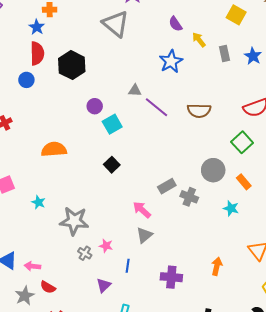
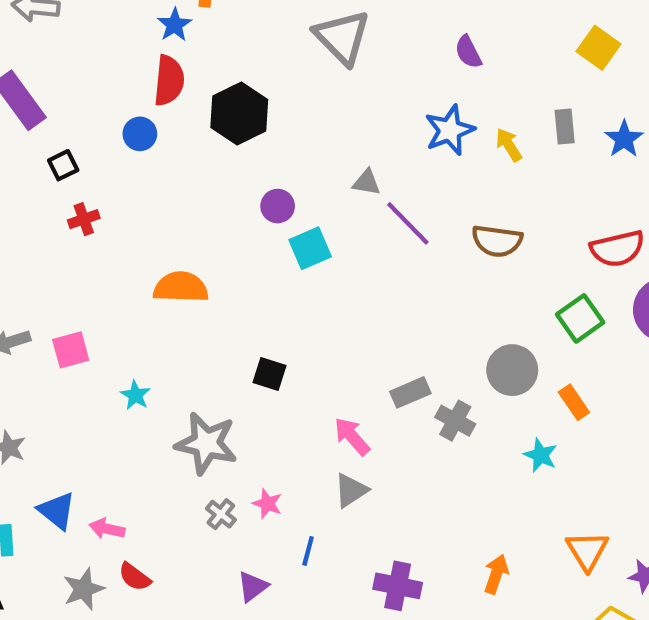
yellow arrow: (199, 40) -> (509, 145), moved
black square: (112, 165) -> (269, 374), moved, turned -35

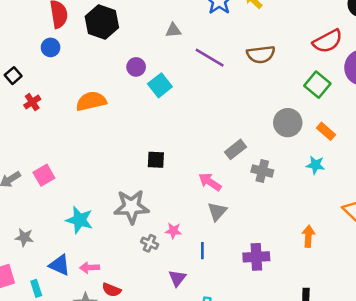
gray triangle: (367, 182) -> (173, 30), moved
orange semicircle: (181, 287) -> (91, 101), moved
cyan star: (135, 395) -> (79, 220), moved, size x1.6
gray cross: (455, 421) -> (262, 171), moved

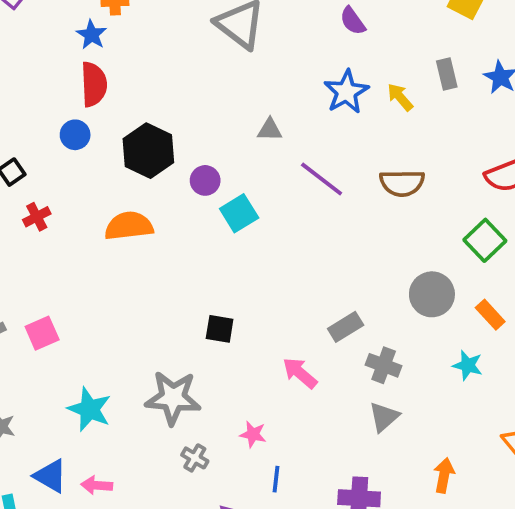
black hexagon: (102, 22) -> (148, 151), moved
gray triangle: (217, 211) -> (384, 417), moved
pink star: (173, 231) -> (253, 434), moved

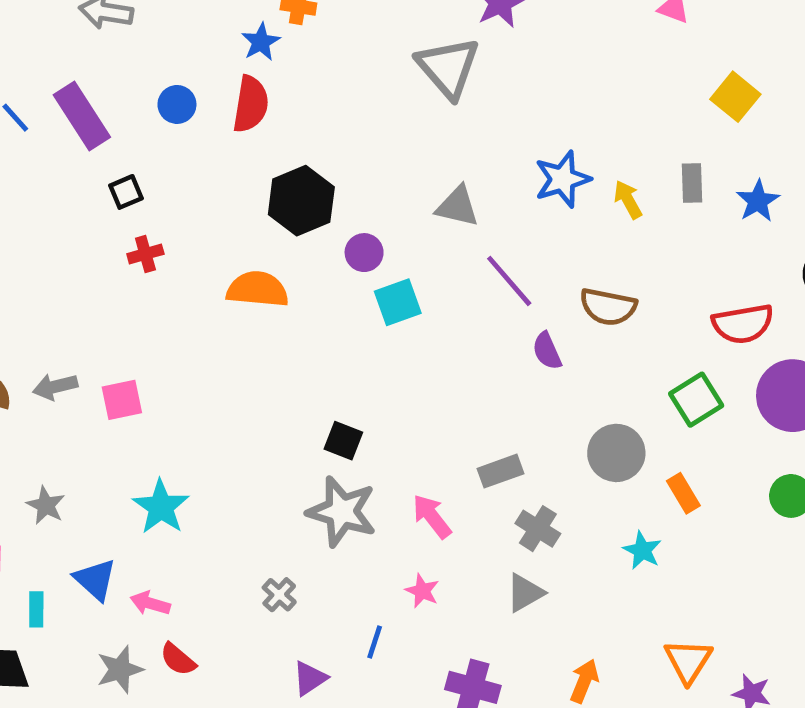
purple semicircle: (353, 21) -> (547, 351), moved
gray triangle: (270, 130) -> (457, 206), size x1.4
blue circle: (75, 135) -> (177, 104), moved
gray star: (173, 398) -> (342, 512), moved
pink star: (253, 434) -> (422, 591), moved

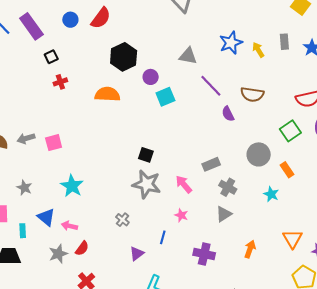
red semicircle: (251, 104) -> (101, 18), turned 30
red semicircle: (178, 659) -> (82, 248), turned -91

